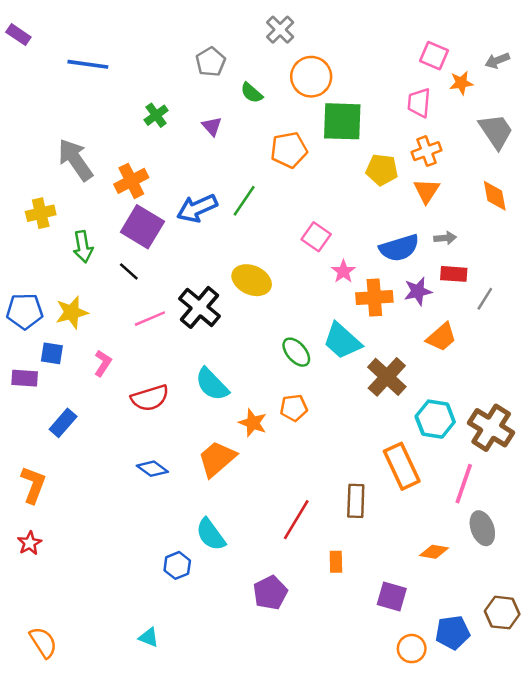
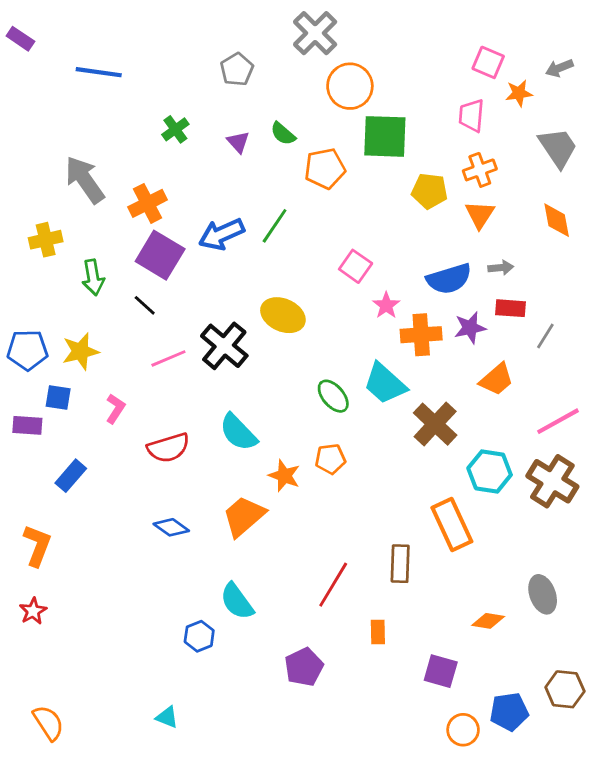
gray cross: (280, 30) -> (315, 33), size x1.4
green semicircle: (252, 93) -> (283, 134), moved
pink line: (464, 484) -> (558, 421), moved, turned 42

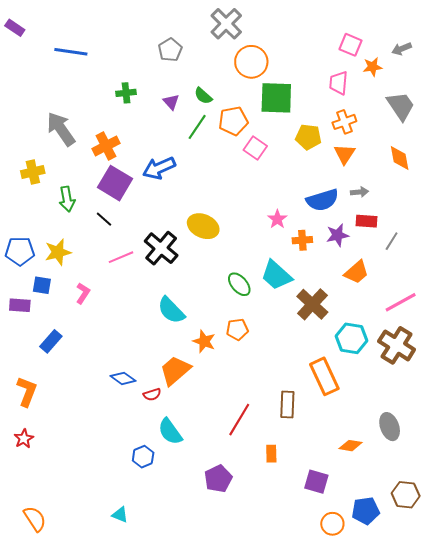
green cross: (175, 129) -> (126, 93), turned 30
green line: (275, 226) -> (197, 127), moved
pink square: (356, 266) -> (255, 148), moved
orange cross: (421, 335) -> (302, 240), size x0.7
red semicircle: (168, 448) -> (152, 394), moved, size x0.6

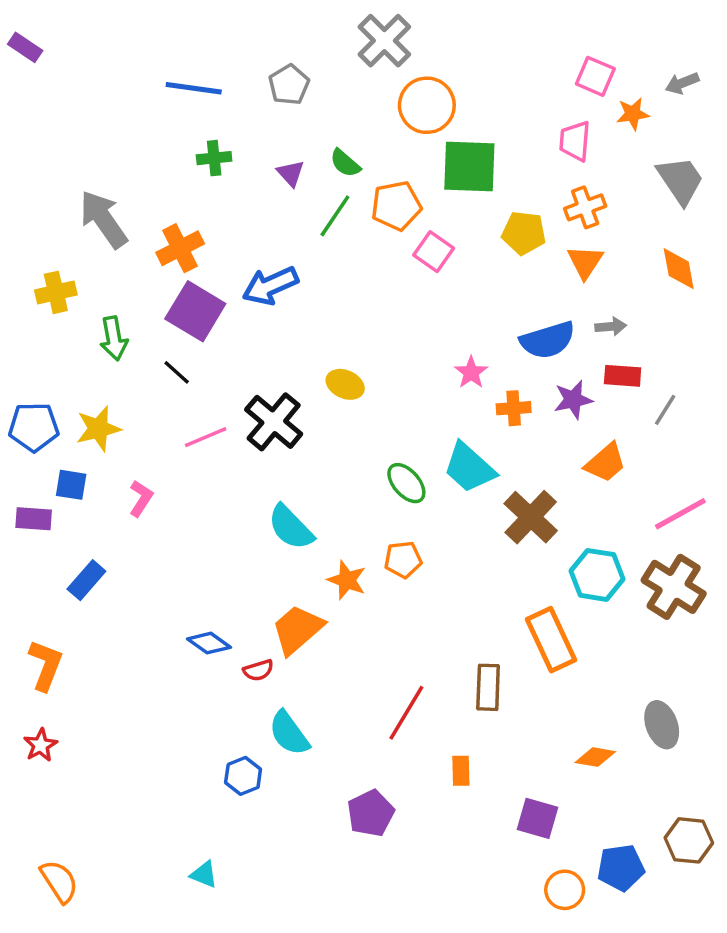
blue line: (71, 52) -> (194, 88), moved
yellow ellipse: (203, 226) -> (345, 384), size x0.7

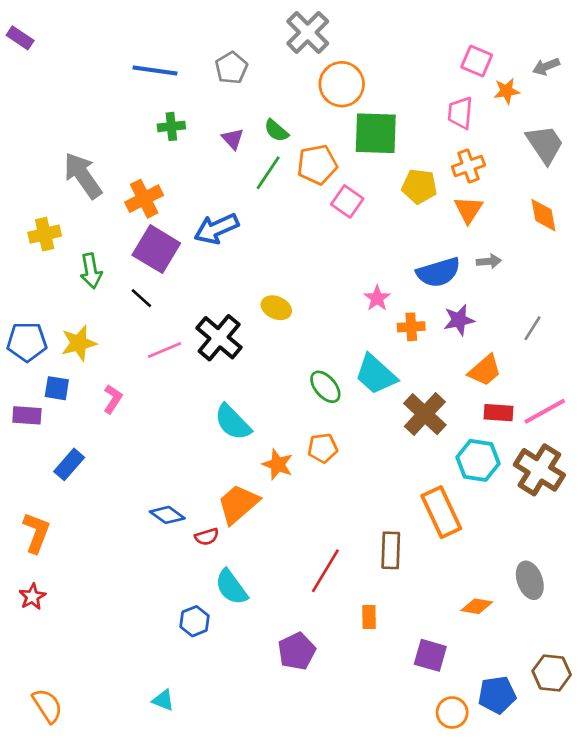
red rectangle: (623, 376) -> (498, 413), moved

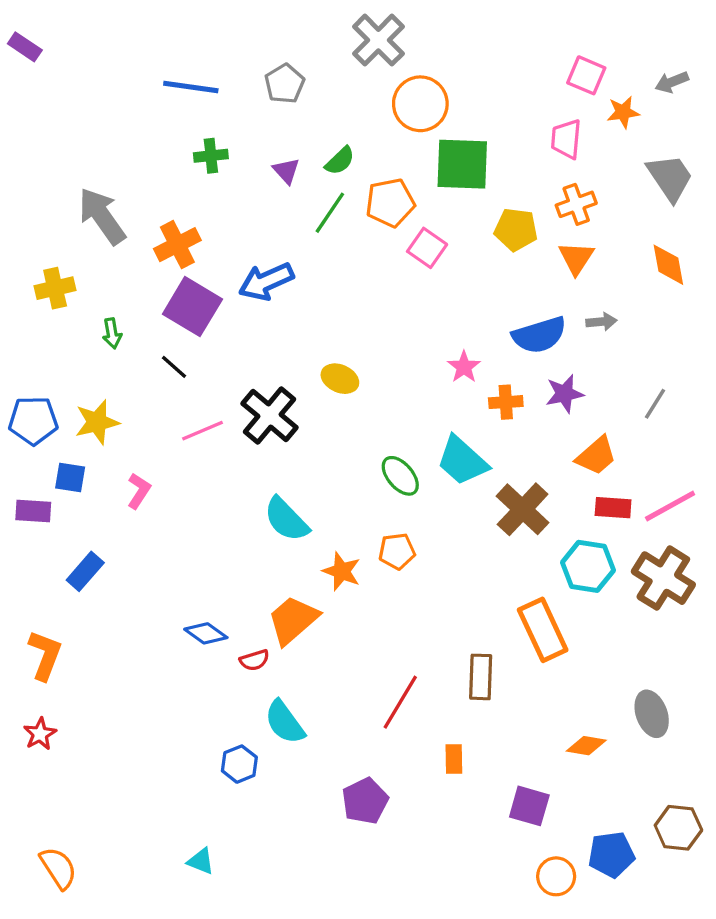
green semicircle: (276, 131) -> (340, 161), turned -85
green arrow: (91, 271) -> (112, 333), size x0.7

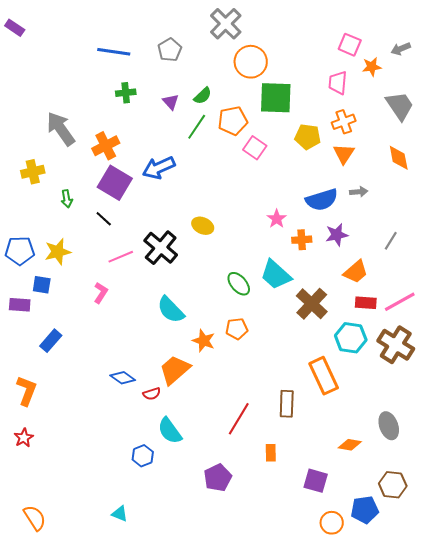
pink L-shape: (139, 491) -> (101, 293), moved
brown hexagon: (678, 828) -> (393, 485), moved

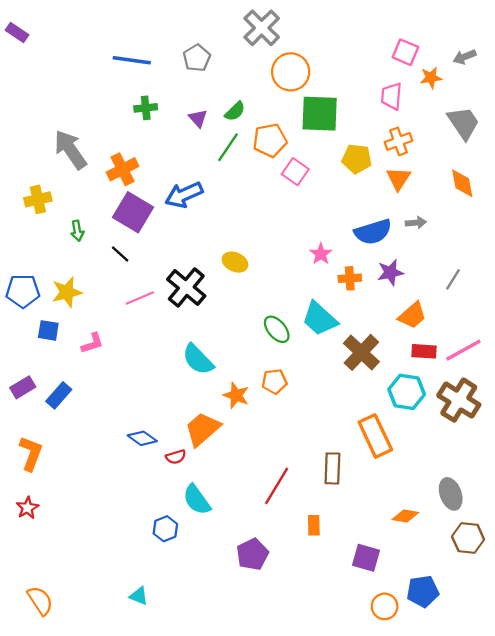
pink L-shape: (101, 293) -> (92, 343), moved, turned 40
purple rectangle: (20, 305) -> (23, 387), moved, turned -35
brown hexagon: (393, 485) -> (468, 538), moved

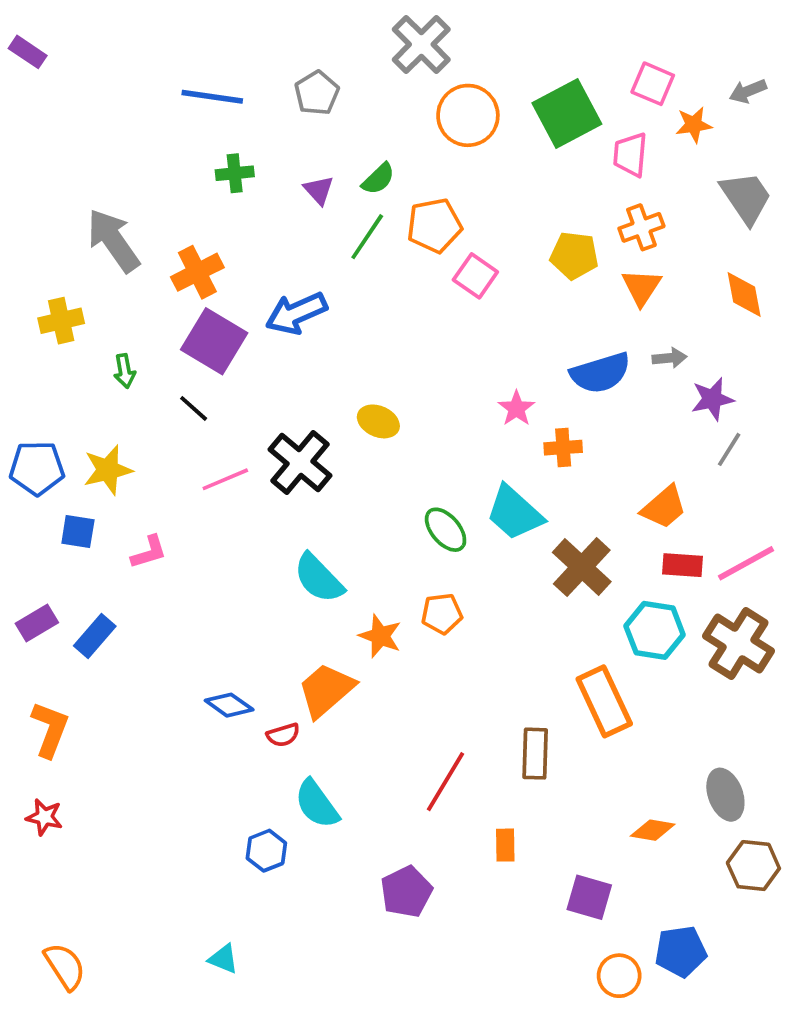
green square: (320, 114) -> (567, 114), moved, turned -30
purple star: (390, 272) -> (712, 399), moved
red star: (27, 508) -> (44, 817), turned -30

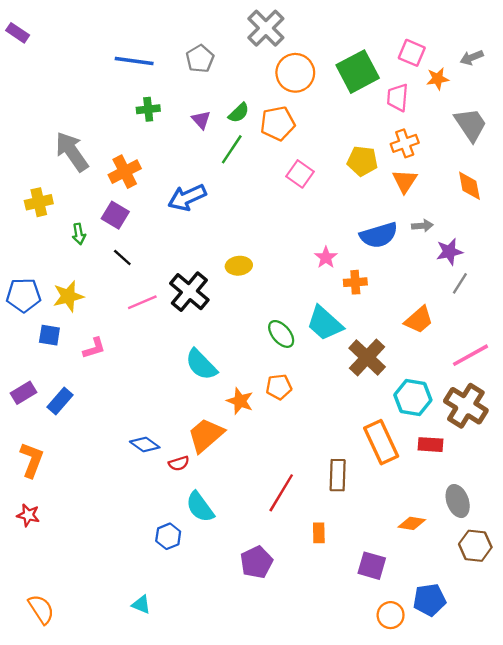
orange pentagon: (434, 226) -> (278, 123), moved
purple square: (214, 341) -> (115, 215), moved, size x0.7
yellow ellipse: (378, 421) -> (239, 266), turned -30
red rectangle: (683, 565) -> (431, 445), moved

